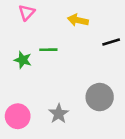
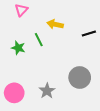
yellow arrow: (78, 20) -> (55, 24), moved
green line: (48, 50) -> (39, 40), turned 64

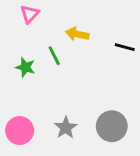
black line: (89, 34) -> (125, 47), turned 32
gray circle: (80, 77) -> (112, 126), moved

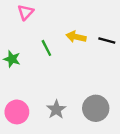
yellow arrow: (77, 34) -> (76, 37), moved
green star: (25, 67) -> (12, 59), moved

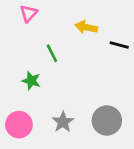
yellow arrow: (76, 37) -> (86, 27), moved
green star: (12, 59) -> (31, 81), moved

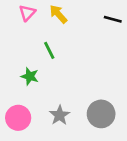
yellow arrow: (86, 27) -> (58, 14), moved, turned 36
black line: (119, 45) -> (113, 19), moved

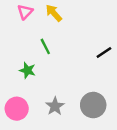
black line: (113, 19) -> (104, 52), moved, turned -49

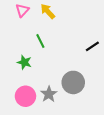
gray circle: (93, 105) -> (73, 82), moved
pink circle: (17, 109) -> (25, 96), moved

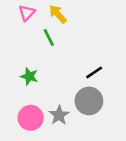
green line: (40, 41) -> (49, 37), moved
black line: (92, 46) -> (94, 72), moved

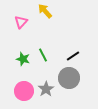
pink triangle: (27, 13) -> (21, 22), moved
green line: (49, 37) -> (43, 55), moved

